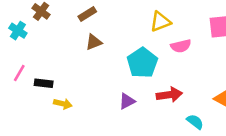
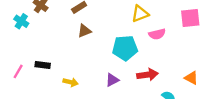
cyan pentagon: (142, 63) -> (125, 48), turned 30
pink line: (19, 73) -> (18, 71), moved
yellow arrow: (63, 104) -> (71, 82), moved

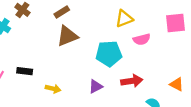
brown triangle: (84, 31) -> (67, 36), size x1.5

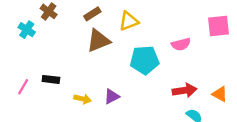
yellow triangle: (124, 19) -> (129, 21), moved
red arrow: (132, 81) -> (185, 90), moved
purple triangle: (96, 86) -> (112, 96), moved

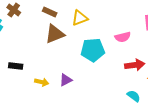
brown rectangle: (92, 14) -> (50, 12), turned 56
red arrow: (185, 90) -> (135, 65), moved

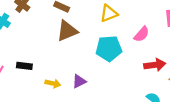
yellow triangle: (80, 18) -> (109, 13), moved
pink semicircle: (123, 37) -> (142, 34), turned -35

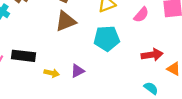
pink semicircle: (142, 34) -> (141, 15), moved
black rectangle: (24, 66) -> (24, 56), size x1.5

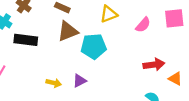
cyan pentagon: (107, 38) -> (94, 46), moved
black rectangle: (24, 56) -> (26, 40), moved

